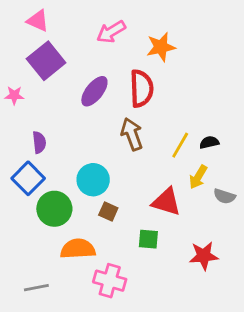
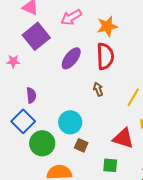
pink arrow: (111, 32) -> (71, 17), moved
orange star: (161, 47) -> (107, 26), moved
brown arrow: (132, 134) -> (98, 89), size x0.6

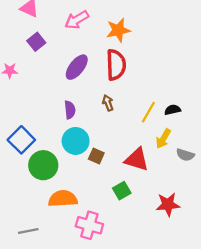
purple square: (36, 36) -> (36, 42), size x0.6
purple semicircle: (31, 95) -> (70, 110), moved
brown square: (81, 145) -> (96, 156), moved
green square: (110, 165) -> (122, 191), turned -35

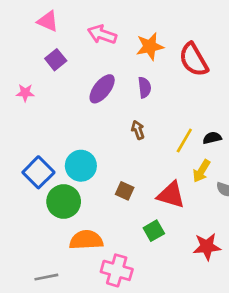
pink arrow: (77, 20) -> (102, 34), turned 50
red semicircle: (116, 65) -> (194, 60), moved, turned 152
purple semicircle: (70, 110) -> (145, 87), moved
cyan circle: (76, 141) -> (81, 166), moved

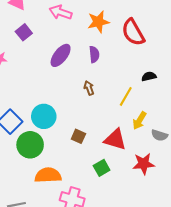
black semicircle: (212, 138) -> (149, 76), moved
red star: (207, 247) -> (144, 164), moved

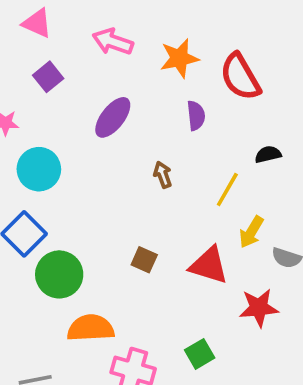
purple semicircle: (94, 54) -> (196, 116), moved
cyan circle: (44, 116) -> (39, 169), moved
green square: (102, 168) -> (200, 354), moved

